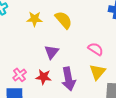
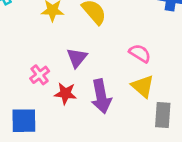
yellow triangle: (98, 72) -> (143, 86), turned -30
pink cross: (20, 75) -> (40, 75), moved

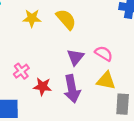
purple triangle: (77, 58) -> (75, 57), moved
yellow triangle: (143, 86) -> (106, 81), turned -30

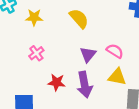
yellow star: (32, 18) -> (34, 17), moved
pink cross: (21, 71) -> (36, 53), moved

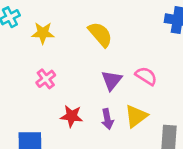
yellow triangle: (117, 77) -> (136, 116), moved, turned -48
purple arrow: (85, 85) -> (107, 119), size x0.6

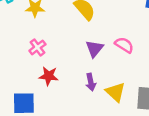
red star: (72, 116) -> (49, 76), moved
yellow triangle: (136, 116) -> (115, 92), moved, turned -40

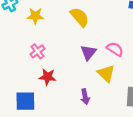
purple arrow: (91, 82) -> (85, 97), moved
yellow triangle: (115, 92) -> (106, 73), moved

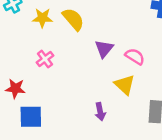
yellow semicircle: (80, 17) -> (73, 19), moved
purple triangle: (88, 52) -> (104, 49), moved
red star: (47, 77) -> (15, 89), moved

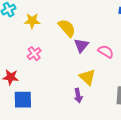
yellow semicircle: (73, 19) -> (67, 28), moved
yellow triangle: (125, 85) -> (87, 77), moved

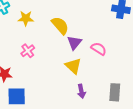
yellow triangle: (87, 77) -> (73, 66), moved
purple arrow: (78, 96) -> (81, 91), moved

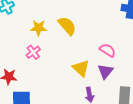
yellow star: (26, 18) -> (39, 28), moved
purple triangle: (74, 43) -> (105, 71), moved

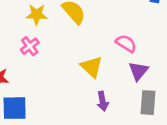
purple triangle: (105, 71) -> (138, 71), moved

